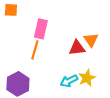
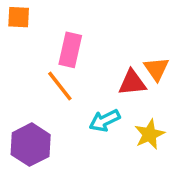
orange line: (35, 50) -> (60, 86), turned -54
cyan arrow: (69, 81) -> (105, 120), moved

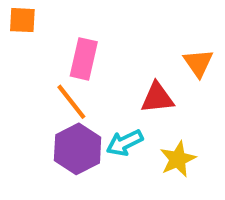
orange triangle: (156, 69) -> (198, 63), moved
purple hexagon: (31, 145) -> (78, 149), moved

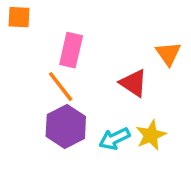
red triangle: (157, 98) -> (134, 83), turned 40
cyan arrow: (125, 143) -> (114, 139), moved

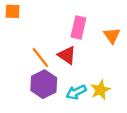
pink rectangle: (71, 50) -> (78, 28), moved
red triangle: (134, 83) -> (67, 55), moved

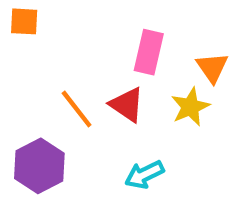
purple hexagon: (44, 84) -> (39, 166), moved
yellow star: (100, 90) -> (190, 107), moved

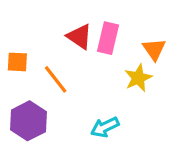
orange square: (24, 21) -> (17, 62), moved
red triangle: (127, 105) -> (79, 37), moved

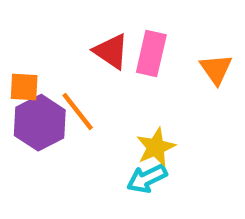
yellow star: (138, 78) -> (156, 147), moved
purple hexagon: (29, 121) -> (40, 123), moved

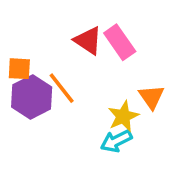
pink rectangle: (151, 54) -> (120, 42), turned -48
orange triangle: (216, 69) -> (151, 97), moved

